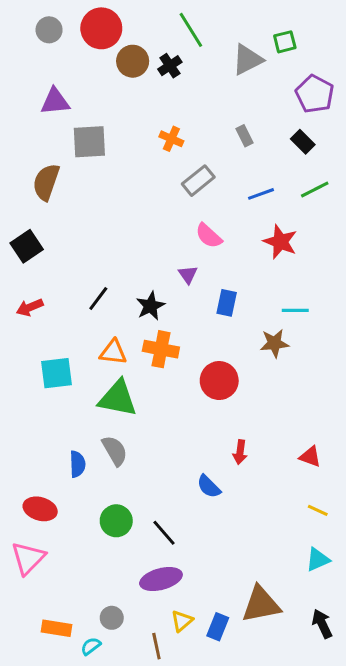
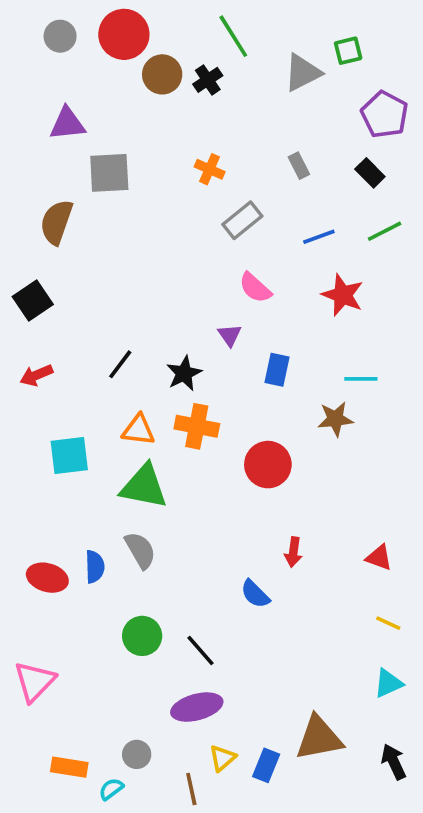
red ellipse: (40, 509) -> (47, 578), moved

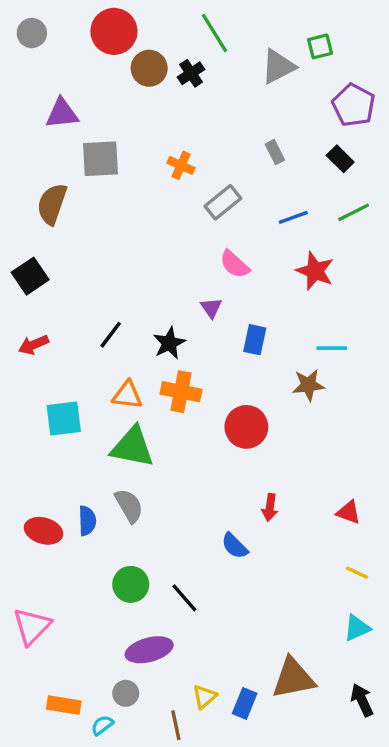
gray circle: (60, 36) -> (32, 33), moved
orange cross: (210, 169) -> (181, 165), moved
purple ellipse: (197, 707) -> (149, 650), moved

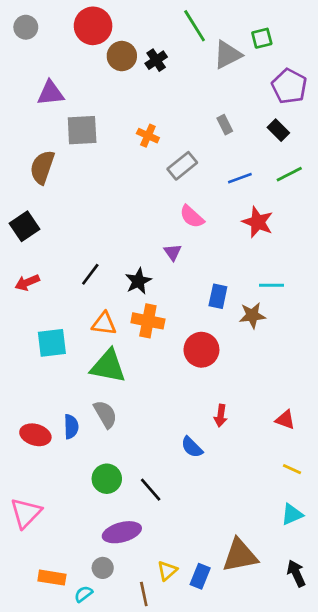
green line: (215, 33) -> (195, 26), moved
blue rectangle: (255, 340) -> (218, 296), moved

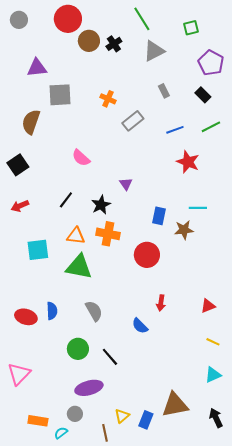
gray triangle: (228, 55) -> (154, 51), moved
pink semicircle: (192, 217) -> (81, 158), moved
gray semicircle: (105, 414) -> (94, 311), moved
red triangle: (285, 420) -> (208, 306), turned -42

